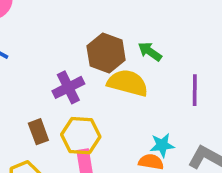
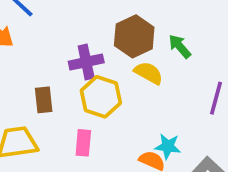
yellow semicircle: (128, 83) -> (149, 73), size x0.7
yellow hexagon: (81, 136) -> (101, 97), moved

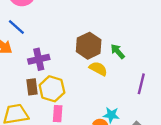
purple cross: (86, 62) -> (39, 59), moved
yellow hexagon: (101, 97) -> (52, 89), moved

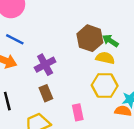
green arrow: (118, 51) -> (110, 41), moved
yellow hexagon: (52, 89) -> (105, 85), moved

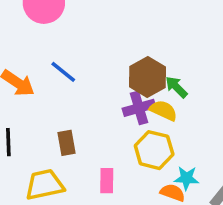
blue line: (15, 39) -> (63, 72), moved
purple cross: (45, 65) -> (139, 108), moved

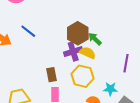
brown rectangle: (66, 143) -> (52, 75), moved
cyan star: (186, 178) -> (110, 89), moved

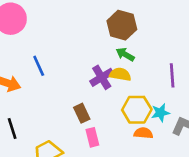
blue line: (28, 31) -> (39, 66), turned 42
brown hexagon: (78, 33) -> (122, 25), moved
yellow hexagon: (82, 76) -> (137, 110), moved

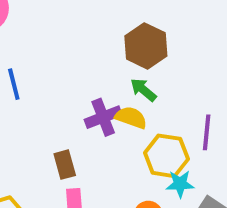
yellow hexagon: (137, 110) -> (166, 156), moved

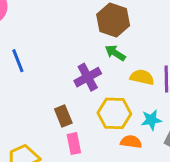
yellow semicircle: (131, 118) -> (142, 77), moved
yellow hexagon: (166, 156) -> (114, 113), moved

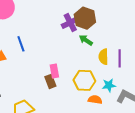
purple cross: (88, 77) -> (70, 22), moved
yellow semicircle: (142, 77) -> (103, 57), turned -105
pink rectangle: (74, 144) -> (54, 71), moved

